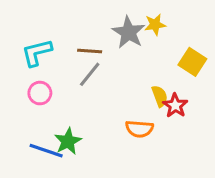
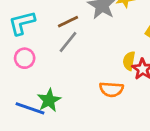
brown line: (90, 51) -> (68, 22), turned -30
yellow semicircle: (160, 96) -> (129, 61), turned -150

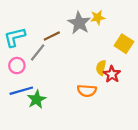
gray line: (68, 42) -> (38, 52), moved
blue line: (30, 108) -> (21, 91), moved, turned -35

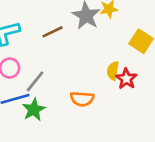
gray line: (38, 52) -> (35, 81), moved
orange semicircle: (87, 91) -> (82, 99), moved

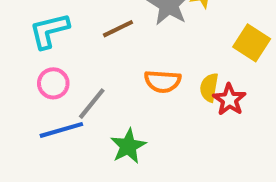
orange semicircle: (82, 99) -> (163, 81), moved
green star: (34, 110) -> (128, 146), moved

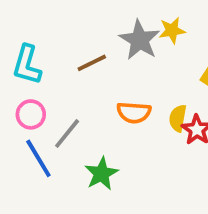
cyan L-shape: (49, 31) -> (27, 65), turned -60
blue line: (61, 130) -> (38, 158), turned 75

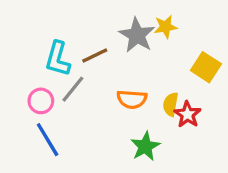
cyan L-shape: (27, 65) -> (58, 59), moved
gray line: (67, 134) -> (73, 89), moved
green star: (101, 174) -> (145, 146), moved

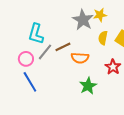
brown line: (95, 55) -> (63, 47), moved
yellow semicircle: (171, 104) -> (103, 38), moved

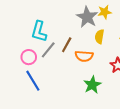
yellow semicircle: (103, 38) -> (99, 37), moved
brown line: (63, 47) -> (67, 45), turned -35

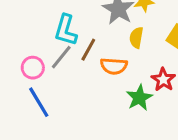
cyan L-shape: (39, 31) -> (66, 30), moved
green star: (92, 85) -> (139, 98), moved

